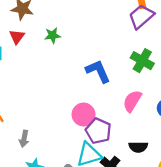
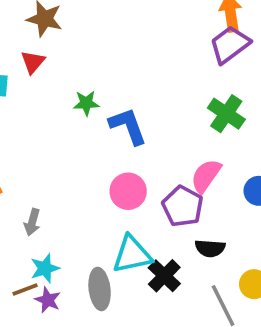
green star: (53, 35) -> (86, 103), moved
blue L-shape: (98, 71) -> (128, 126), moved
purple pentagon: (98, 131) -> (183, 206), moved

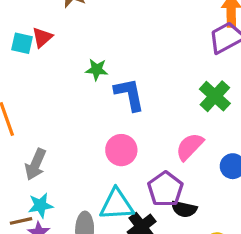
red triangle: (33, 62) -> (42, 37), moved
purple pentagon: (183, 206) -> (165, 189), moved
gray arrow: (32, 222) -> (36, 164), size x1.4

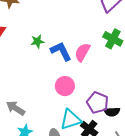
pink semicircle: (190, 147) -> (82, 52), moved
gray arrow: (36, 164) -> (15, 108), turned 114

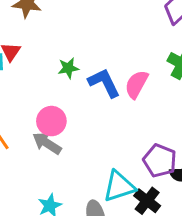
pink circle: (65, 86) -> (51, 121), moved
gray arrow: (15, 108) -> (47, 143), moved

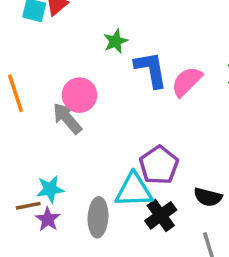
green star: (68, 68) -> (116, 41), turned -30
purple pentagon: (160, 161) -> (159, 165), moved

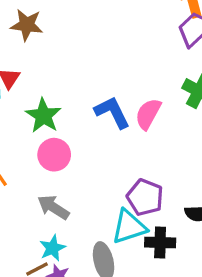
green star: (116, 41) -> (43, 116), moved, size x1.5
gray arrow: (67, 118) -> (53, 207), moved
black cross: (161, 215) -> (160, 243), turned -36

